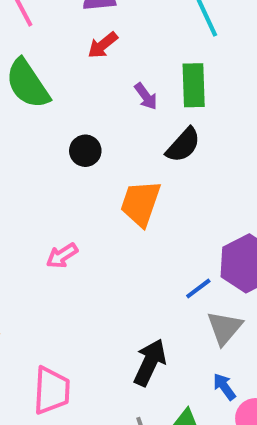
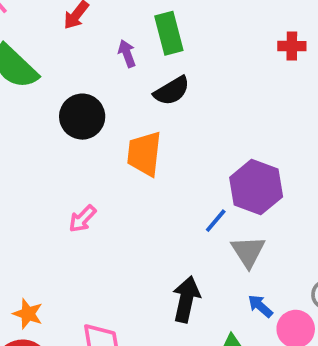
purple arrow: (146, 96) -> (127, 54), turned -152
black semicircle: (183, 145) -> (172, 91), turned 30
black circle: (85, 151) -> (82, 117), size x1.5

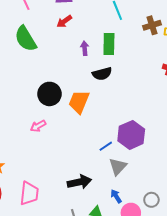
black circle: (82, 117) -> (49, 94), moved
black arrow: (186, 299) -> (79, 182), turned 50

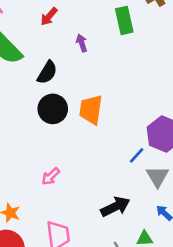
green rectangle: (109, 44) -> (124, 20), moved
black semicircle: (102, 74) -> (47, 72), moved, turned -30
pink arrow: (38, 126) -> (51, 176), moved

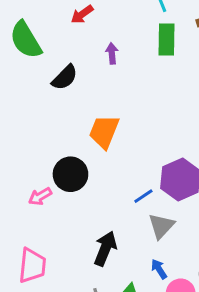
black circle: (53, 109) -> (70, 174), moved
black arrow: (115, 207) -> (105, 249), turned -56

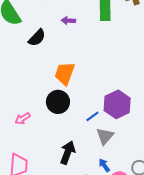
purple arrow: (112, 53) -> (68, 21), turned -80
black circle: (70, 174) -> (58, 102), moved

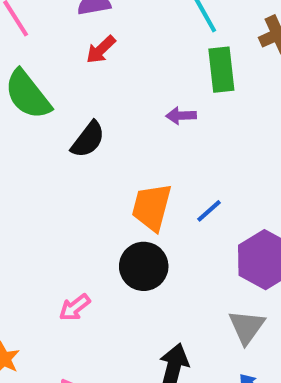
purple arrow: (68, 21) -> (181, 116), moved
blue line: (92, 116) -> (209, 211), moved

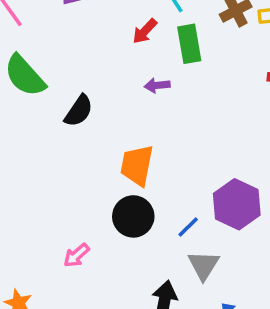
red arrow: (101, 50) -> (145, 31), moved
blue line: (209, 211) -> (188, 227), moved
gray triangle: (247, 327) -> (204, 265), moved

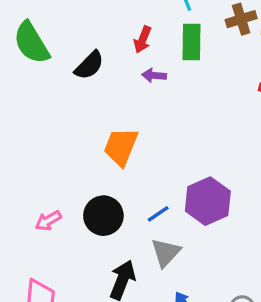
red arrow: (145, 31) -> (143, 40), moved, turned -32
black semicircle: (79, 111) -> (89, 65), moved
black circle: (133, 216) -> (103, 216), moved

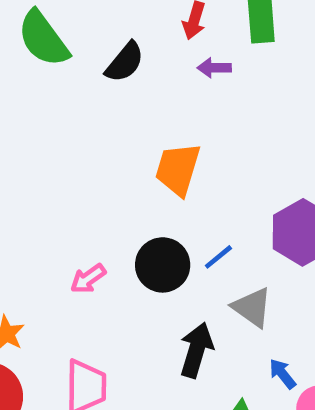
blue line: (158, 214) -> (218, 257), moved
gray triangle: (166, 253) -> (252, 307), turned -32

